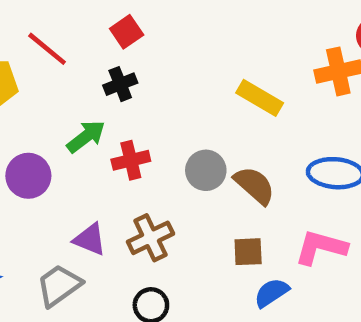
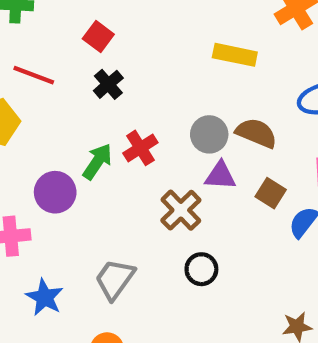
green arrow: (86, 137) -> (97, 162), moved
purple triangle: (90, 239) -> (220, 176), moved
brown square: (248, 252) -> (271, 193), turned -36

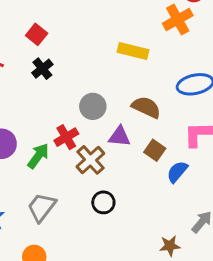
gray circle: (209, 134) -> (93, 106), moved
red cross: (140, 148) -> (66, 137), moved
green arrow: (97, 162) -> (38, 156), moved

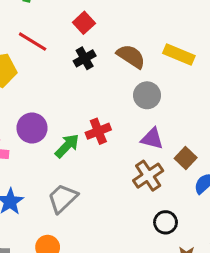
gray circle: (93, 106) -> (147, 95), moved
brown semicircle: (146, 107) -> (131, 56), moved
brown cross: (90, 160) -> (148, 176), moved
black circle: (103, 202) -> (166, 222), moved

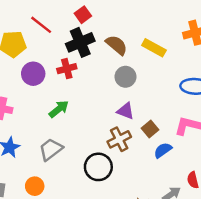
black cross: (85, 58) -> (80, 42), size x1.6
purple circle: (32, 128) -> (33, 74), moved
red cross: (98, 131) -> (67, 69), moved
black circle: (166, 222) -> (98, 167), moved, size x1.5

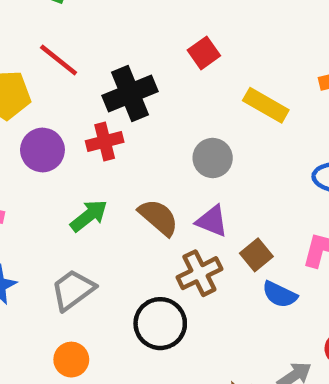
red square: (83, 15) -> (204, 53), moved
brown semicircle: (116, 45) -> (158, 217), moved
blue semicircle: (163, 150) -> (280, 295), turned -120
orange circle: (35, 186) -> (71, 360), moved

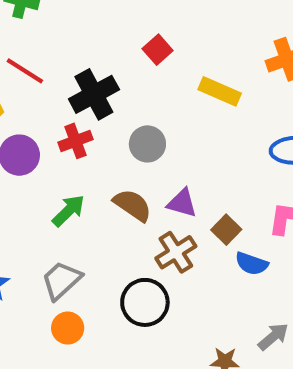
gray circle: (213, 158) -> (147, 144), moved
orange circle: (71, 360) -> (68, 328), moved

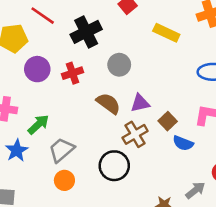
red cross: (75, 141) -> (73, 73), moved
purple triangle: (182, 203) -> (140, 103), turned -30
green arrow: (68, 211) -> (38, 124), moved

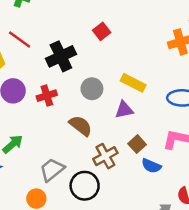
yellow rectangle: (166, 33) -> (133, 83), moved
purple triangle: (140, 103) -> (124, 110), moved
gray trapezoid: (61, 150) -> (52, 170), moved

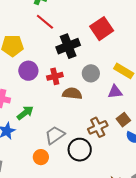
red square: (102, 31) -> (102, 29), size x1.6
red line: (20, 40) -> (45, 22), moved
brown semicircle: (81, 126) -> (72, 93), moved, turned -36

